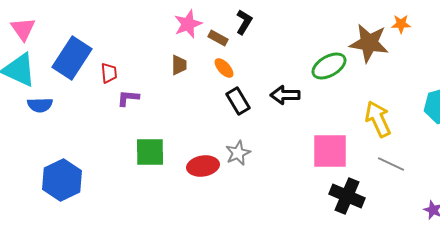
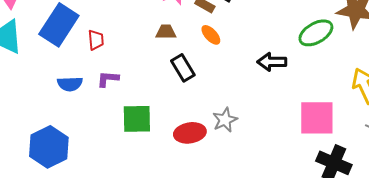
brown trapezoid: (179, 65) -> (166, 32), turned -90
purple L-shape: (128, 98) -> (108, 79), moved
black rectangle: (238, 101) -> (183, 68), moved
blue semicircle: (40, 105) -> (70, 84), moved

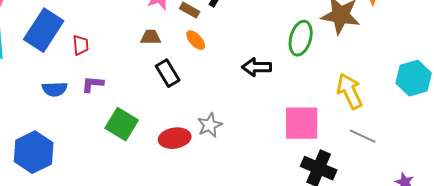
green ellipse: (316, 33) -> (301, 38), turned -44
green square: (137, 119) -> (122, 124), turned 32

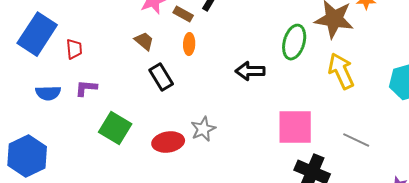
brown trapezoid: (151, 37) -> (144, 41), turned 40
orange ellipse: (196, 40) -> (189, 44), turned 45
yellow arrow: (350, 91) -> (341, 71), moved

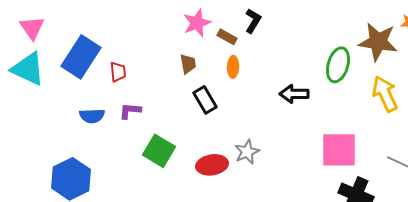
brown trapezoid: (144, 41) -> (188, 64), turned 40

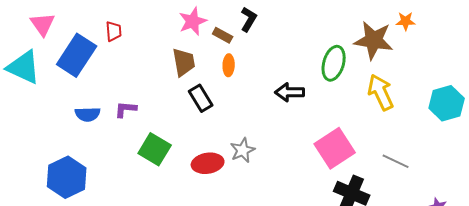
pink triangle: (32, 28) -> (43, 24), moved
brown trapezoid: (188, 64) -> (184, 62), size x1.4
red trapezoid: (118, 72) -> (114, 31), moved
pink square: (339, 150) -> (335, 148), turned -33

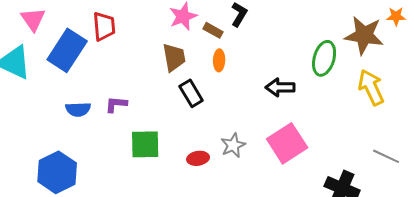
red trapezoid: (114, 31) -> (104, 26), size x1.4
pink square: (335, 148) -> (287, 143), moved
green square: (155, 149) -> (145, 144), turned -32
red ellipse: (208, 163) -> (198, 158), size x0.7

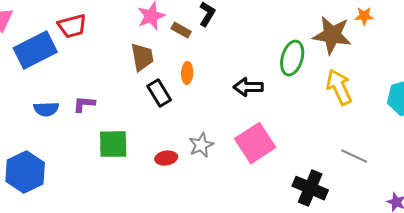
red trapezoid: (104, 26) -> (72, 26), turned 80
blue rectangle: (67, 50) -> (35, 50), turned 30
orange ellipse: (219, 60) -> (187, 73), moved

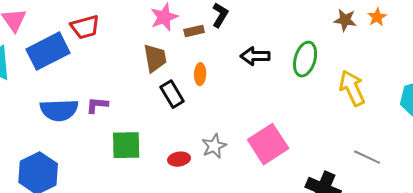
orange star: (364, 16) -> (377, 17), turned -30
brown rectangle: (181, 30) -> (194, 31), turned -42
brown star: (332, 35) -> (345, 20), moved, size x0.6
black arrow: (248, 87) -> (255, 56), moved
blue semicircle: (46, 109) -> (59, 110), size x1.5

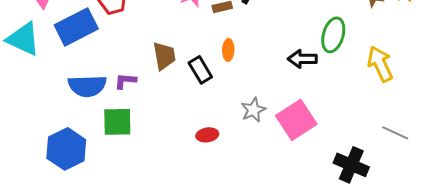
black arrow: (255, 56) -> (302, 59), moved
brown trapezoid: (155, 58) -> (164, 56), moved
green square: (126, 145) -> (117, 122), moved
gray star: (214, 146) -> (253, 110), moved

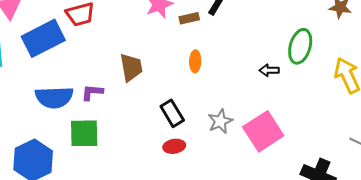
black arrow: (302, 59) -> (269, 70), size x0.7
black rectangle: (200, 70) -> (172, 113), moved

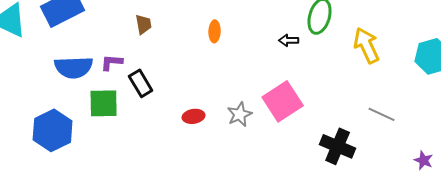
brown trapezoid: (131, 67) -> (144, 24), moved, size x0.7
black rectangle: (172, 113) -> (141, 83), moved
gray star: (220, 121) -> (240, 114), moved

